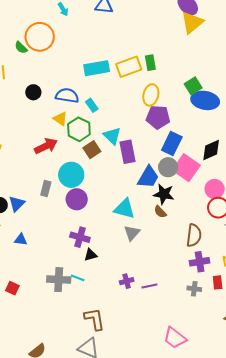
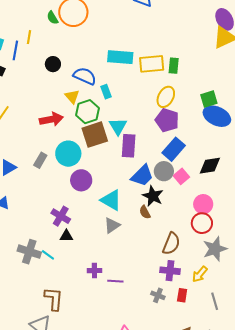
brown square: (92, 150) -> (95, 135), size x1.5
pink square: (186, 168) -> (181, 176), size x0.6
purple circle: (77, 199) -> (81, 180), moved

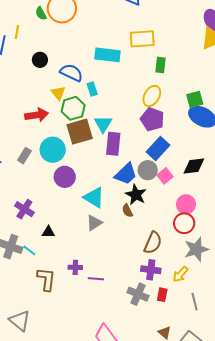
yellow rectangle: (152, 64) -> (142, 39), moved
purple cross: (61, 216) -> (24, 209), moved
gray cross: (158, 295) -> (138, 294), size x1.5
brown L-shape: (54, 299) -> (46, 279), moved

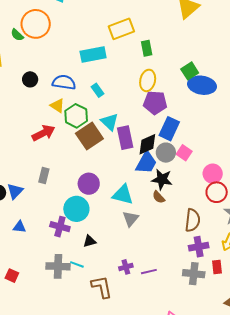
cyan rectangle: (92, 89) -> (98, 90), moved
cyan circle: (53, 150) -> (76, 209), moved
black diamond: (194, 166) -> (147, 144), moved

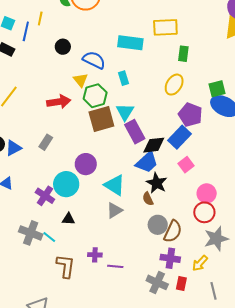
purple pentagon: (155, 103) -> (190, 115), moved
purple rectangle: (125, 138) -> (135, 132), turned -35
gray circle: (166, 153) -> (158, 225), moved

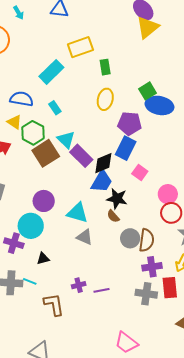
cyan rectangle: (130, 43) -> (51, 72), turned -35
gray triangle: (114, 210) -> (85, 237), turned -48
red rectangle: (181, 283) -> (170, 288), size x1.5

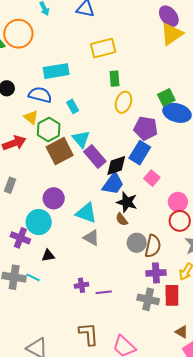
green rectangle: (105, 67) -> (114, 79), moved
cyan rectangle: (51, 72) -> (56, 71), moved, turned 30
brown L-shape: (54, 305) -> (89, 334), moved

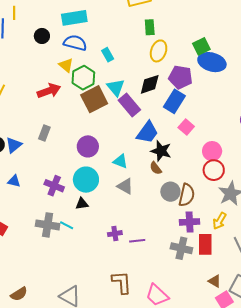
cyan rectangle: (56, 71) -> (74, 18), moved
black diamond: (116, 166) -> (150, 84), moved
cyan triangle: (86, 213) -> (120, 161), size x0.7
cyan circle: (39, 222) -> (86, 180), moved

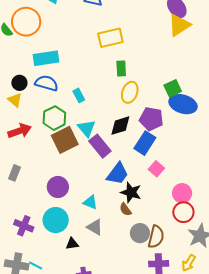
black circle: (42, 36) -> (19, 83), moved
yellow triangle: (66, 65) -> (15, 100), moved
black triangle: (82, 204) -> (72, 244), moved

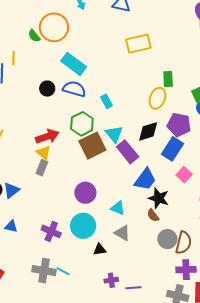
cyan rectangle: (46, 58) -> (74, 64), turned 45
green rectangle: (121, 69) -> (168, 79), moved
yellow triangle: (15, 100) -> (44, 153), moved
gray rectangle: (15, 173) -> (42, 168), moved

